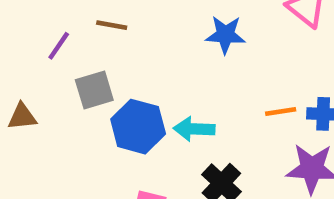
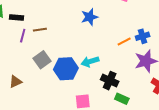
purple line: (59, 46) -> (23, 36), moved

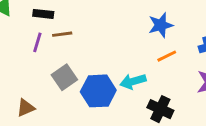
black rectangle: (16, 17) -> (43, 14), moved
blue star: (89, 17) -> (161, 25), moved
orange line: (124, 41) -> (167, 56), moved

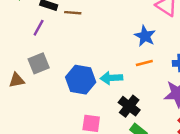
blue star: (161, 25) -> (145, 36), turned 30
brown line: (62, 34) -> (73, 13), moved
gray square: (64, 77) -> (39, 63), moved

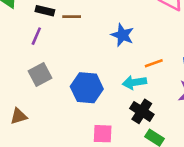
blue star: (145, 36) -> (122, 35), moved
cyan arrow: (111, 78) -> (134, 82), moved
brown triangle: (17, 80) -> (19, 116), moved

